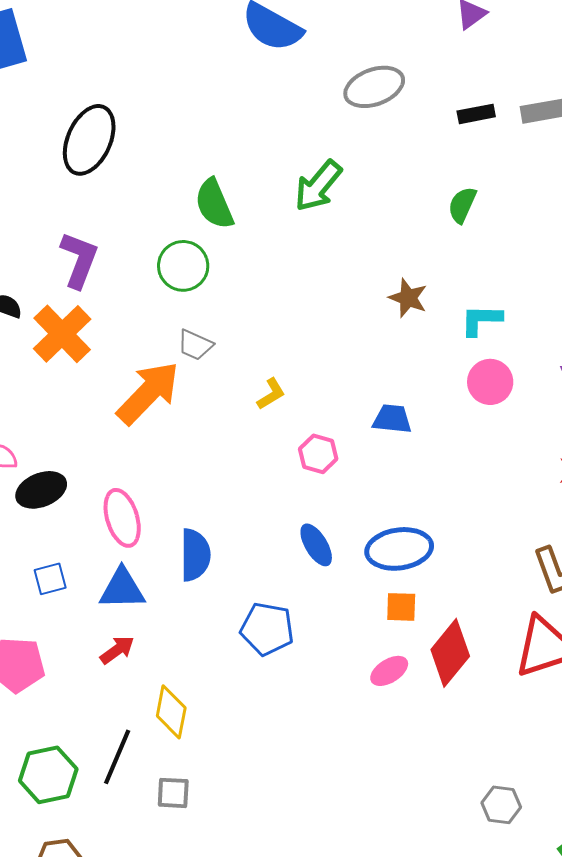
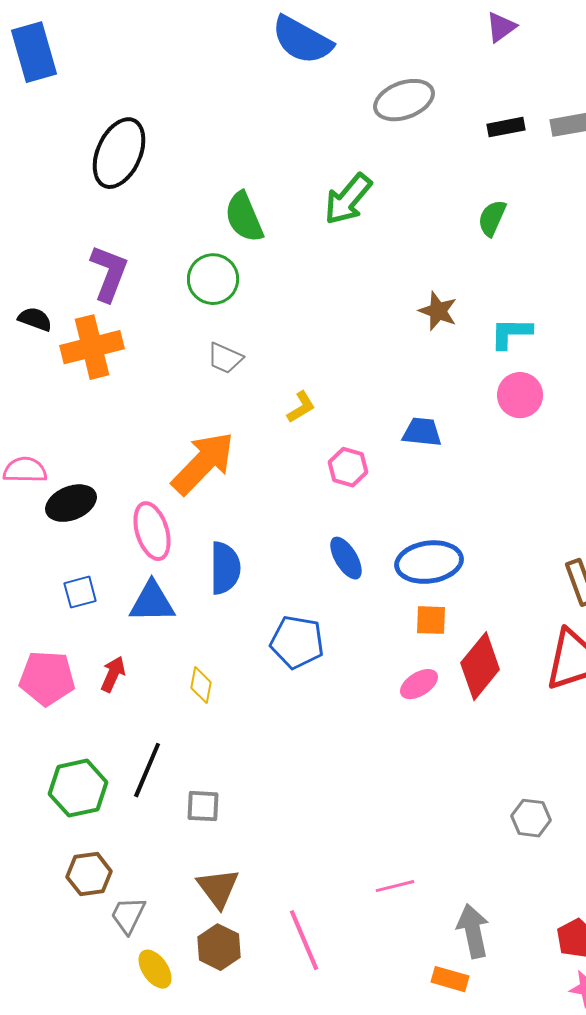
orange cross: (62, 334) -> (92, 347), turned 30
orange arrow: (148, 393) -> (203, 463), moved
red arrow: (117, 650) -> (113, 674), moved, turned -30
yellow diamond: (171, 712) -> (201, 685), moved, size x0.7

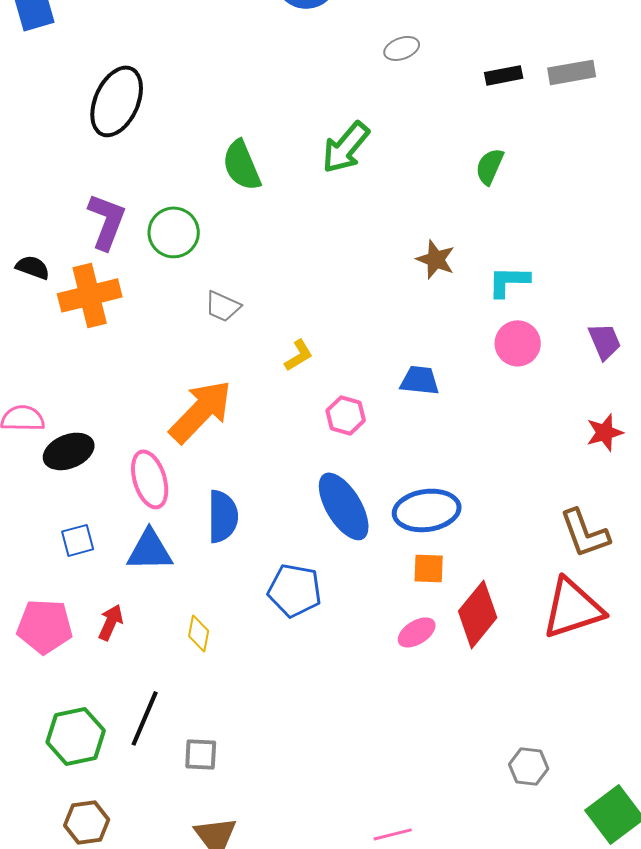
gray ellipse: (404, 100) -> (402, 48), size x0.6
green circle: (213, 279) -> (174, 232), moved
blue ellipse: (346, 558) -> (344, 506), size x1.6

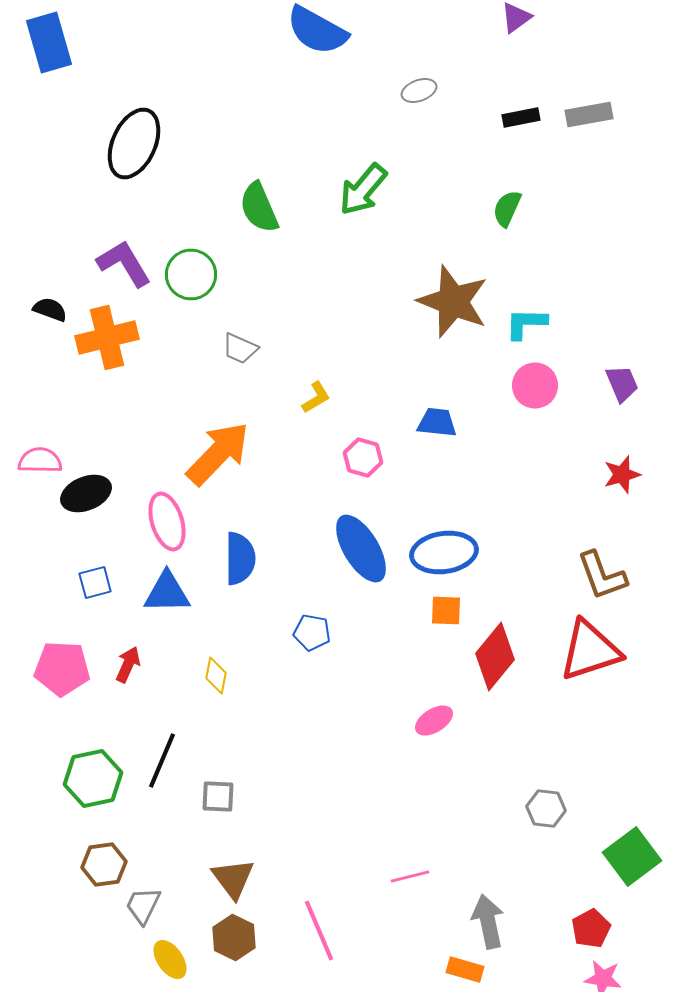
purple L-shape: (107, 221) -> (124, 264), turned -52
brown star: (436, 259) -> (453, 302), size x1.8
blue pentagon: (295, 590) -> (312, 632), size x0.7
pink ellipse: (417, 632) -> (434, 720), moved

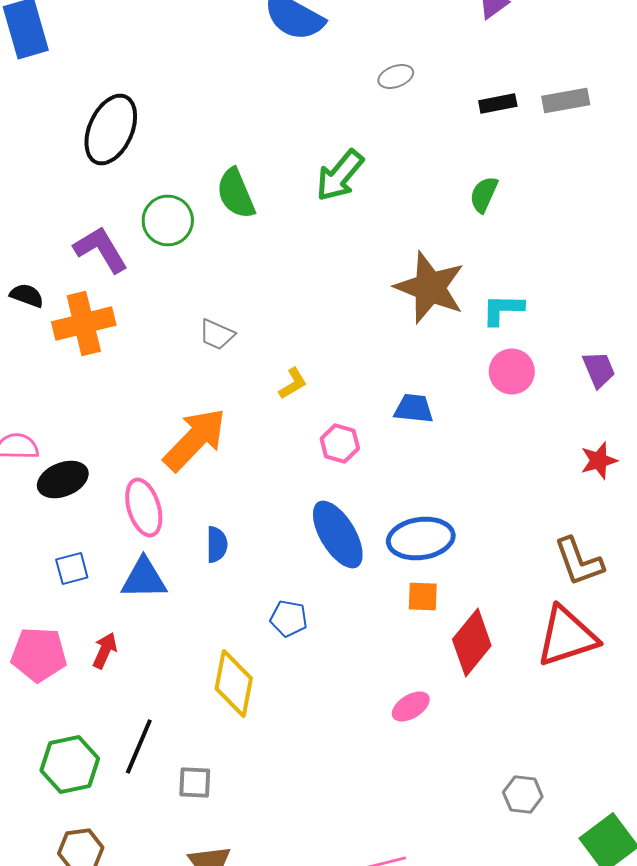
green circle: (191, 274) -> (168, 220), moved
blue semicircle: (240, 558) -> (217, 544), size x0.7
yellow diamond: (216, 676) -> (234, 684), moved, size x1.8

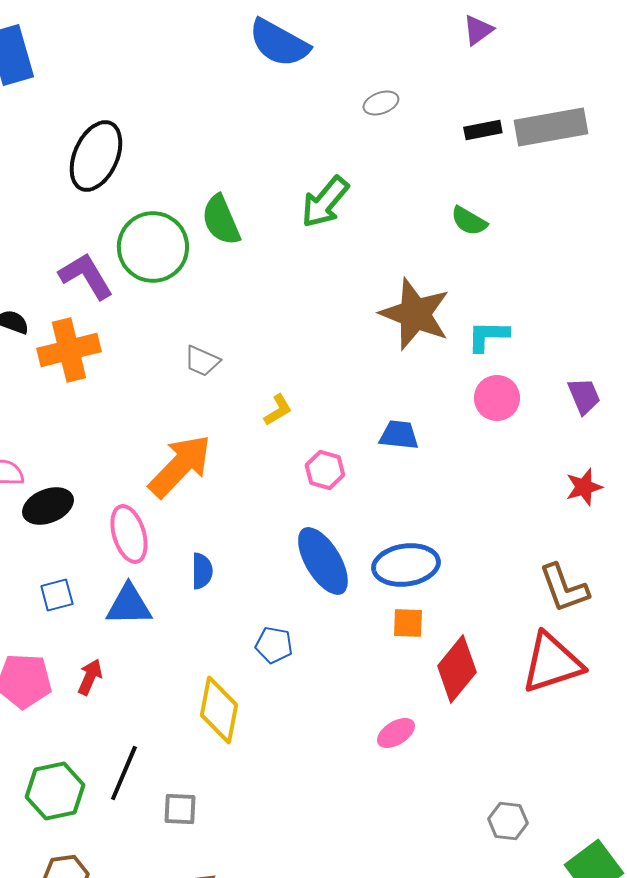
gray rectangle: (566, 100) -> (551, 127), size x1.5
green semicircle: (484, 194) -> (469, 221), turned -84
green circle: (168, 220) -> (153, 247), size x1.4

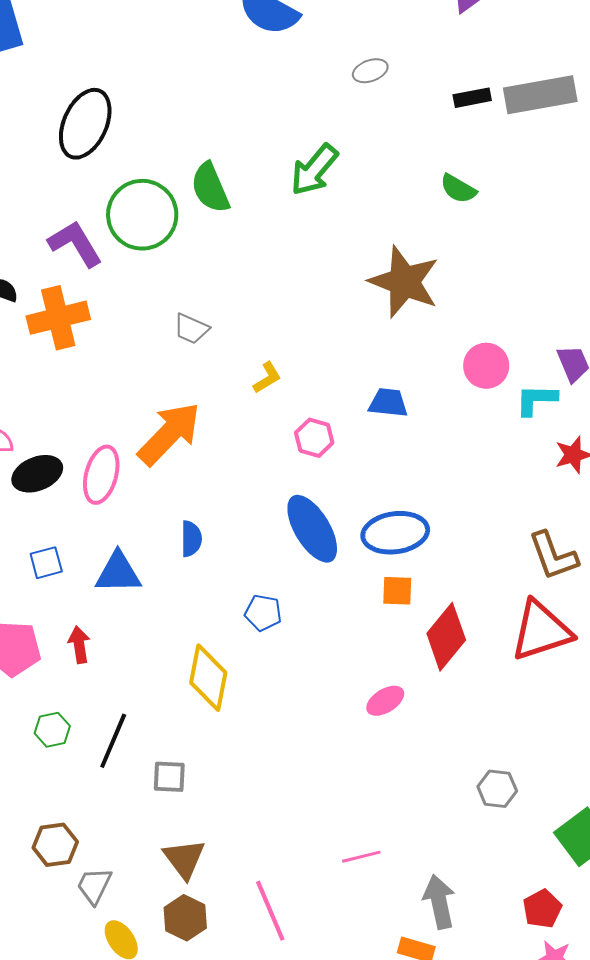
cyan L-shape: (488, 336) -> (536, 400), moved
pink ellipse: (129, 534) -> (101, 475), moved, turned 32
red arrow: (90, 677) -> (79, 645), turned -33
green hexagon: (55, 791) -> (52, 730), moved, size x0.6

